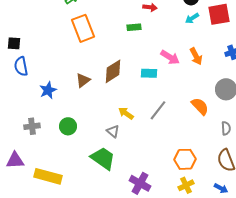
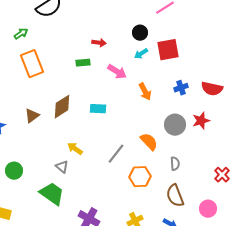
pink arrow: (170, 57) -> (117, 72), moved
gray line: (158, 110) -> (116, 154), moved
green circle: (68, 126) -> (14, 171), moved
orange hexagon: (185, 159) -> (140, 177), moved

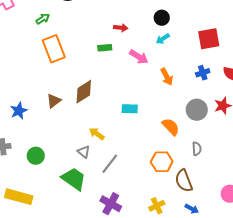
red square: (168, 50) -> (209, 39), moved
cyan rectangle: (98, 109) -> (130, 109), moved
gray line: (116, 154) -> (110, 164), moved
brown semicircle: (175, 196) -> (184, 181), moved

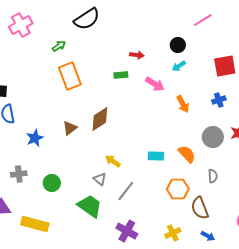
cyan rectangle: (130, 109) -> (156, 156), moved

